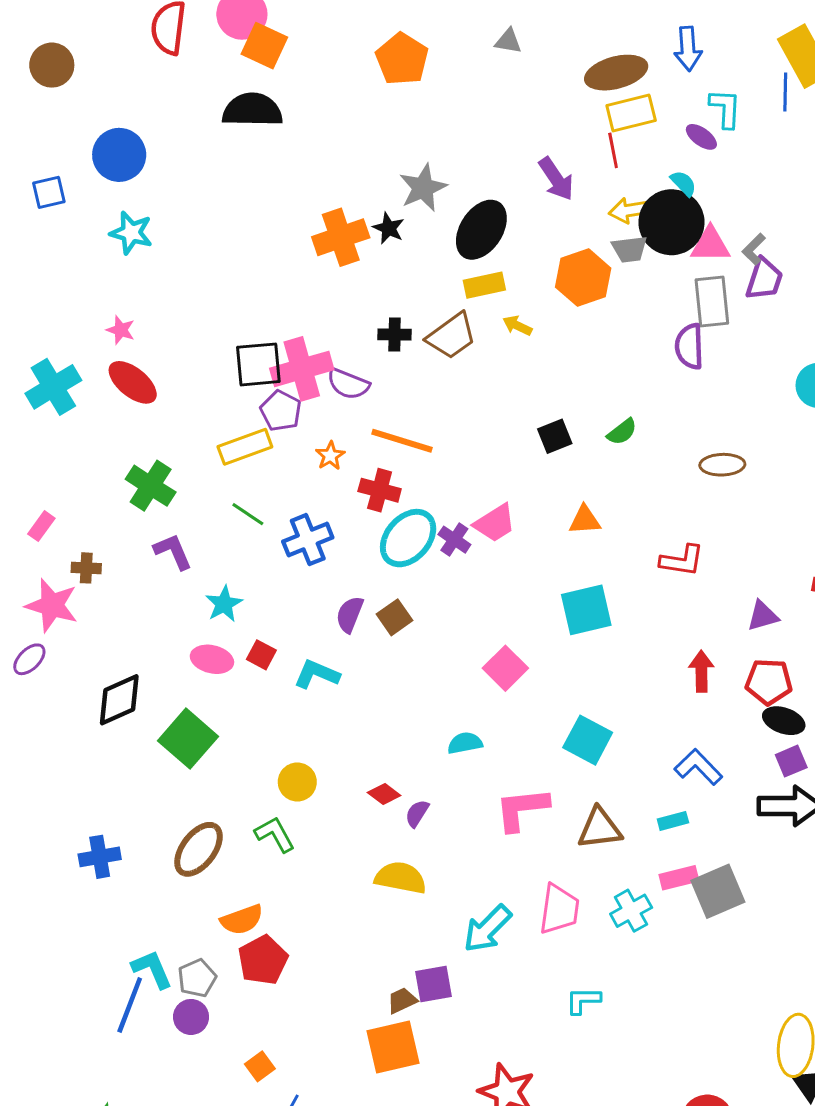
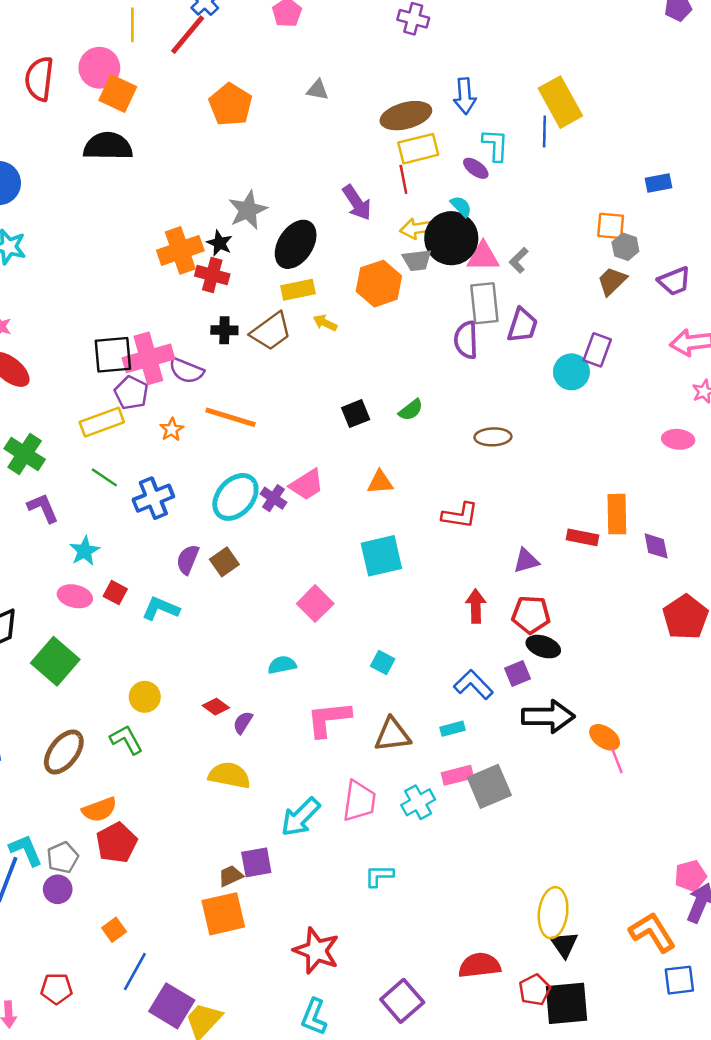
purple trapezoid: (764, 279) -> (522, 325), moved
red cross: (380, 490) -> (212, 275), moved
cyan square: (588, 740) -> (383, 662), size x0.6
purple square: (791, 761) -> (517, 674), moved

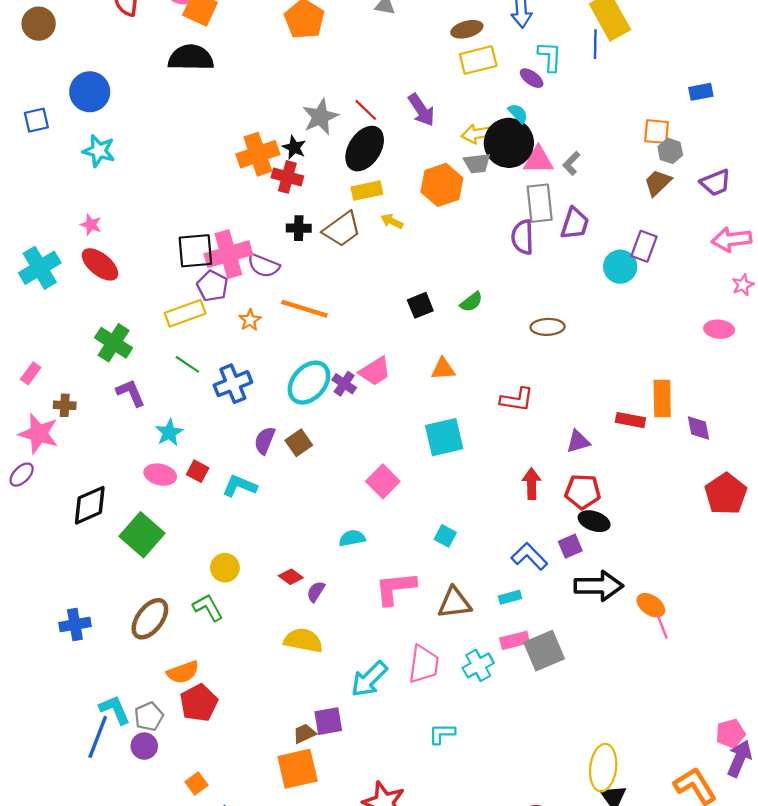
brown ellipse: (406, 116) -> (467, 29), size x0.7
red line: (403, 179) -> (366, 110), moved, turned -35

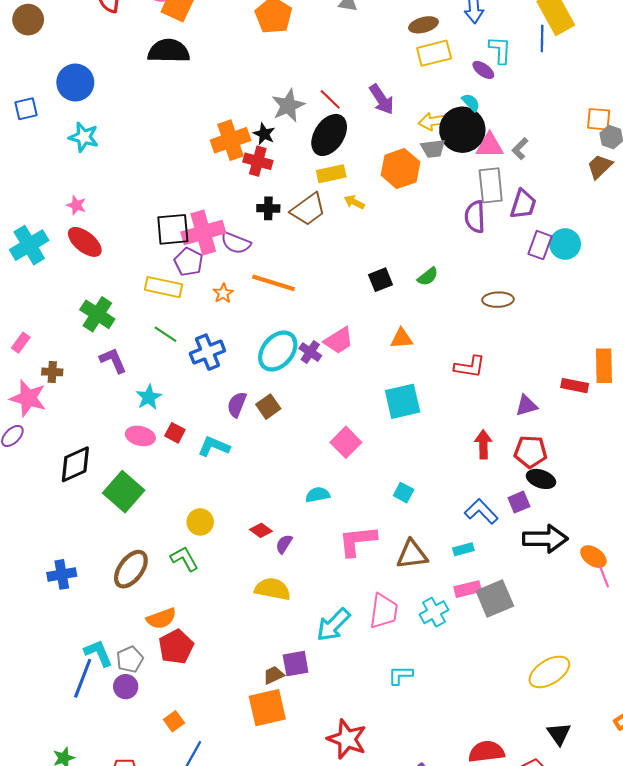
purple rectangle: (644, 246) -> (540, 245), moved
yellow rectangle: (185, 313) -> (163, 287), turned 32
yellow ellipse: (603, 768) -> (549, 672), moved, turned 51

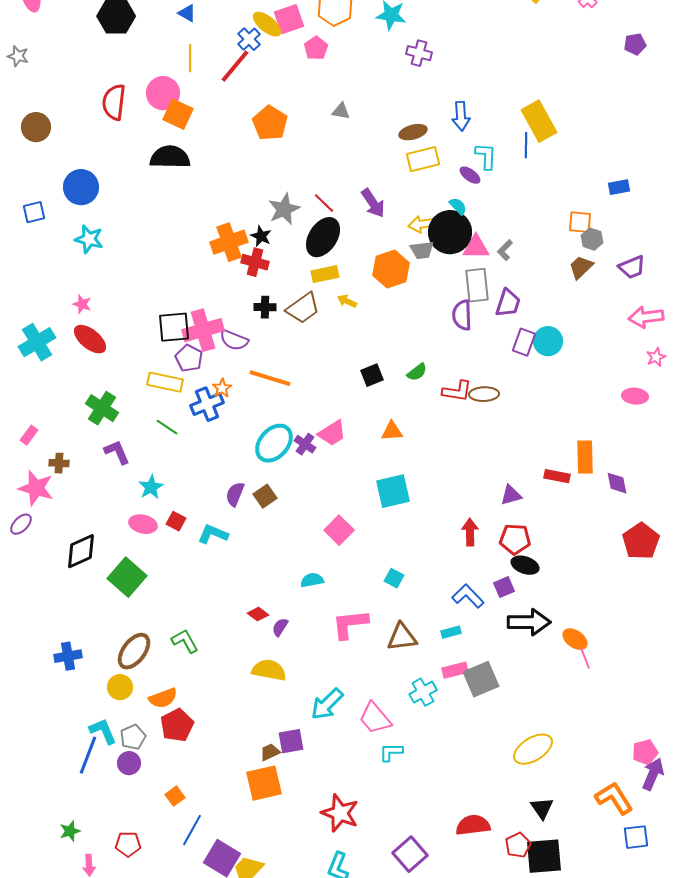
blue cross: (207, 352) -> (207, 404), moved
red L-shape: (470, 367) -> (457, 391), moved
yellow circle: (200, 522) -> (120, 687), moved
pink trapezoid: (384, 611) -> (375, 718), moved, turned 132

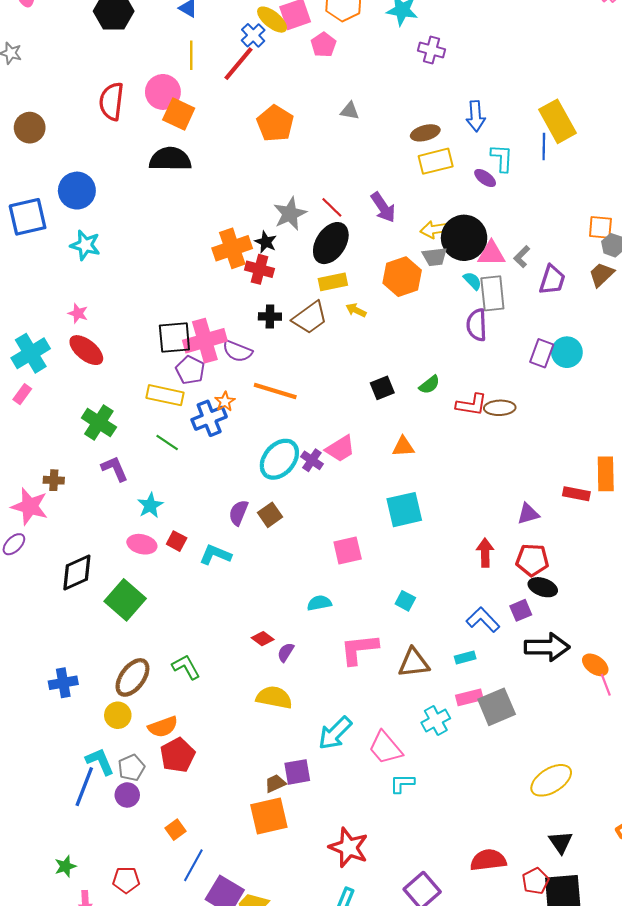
cyan semicircle: (458, 206) -> (472, 281), moved
blue square: (34, 212) -> (28, 217), size x1.6
purple trapezoid: (508, 303) -> (552, 280), moved
pink rectangle: (29, 435) -> (22, 394), moved
pink square: (339, 530) -> (348, 551), turned 32

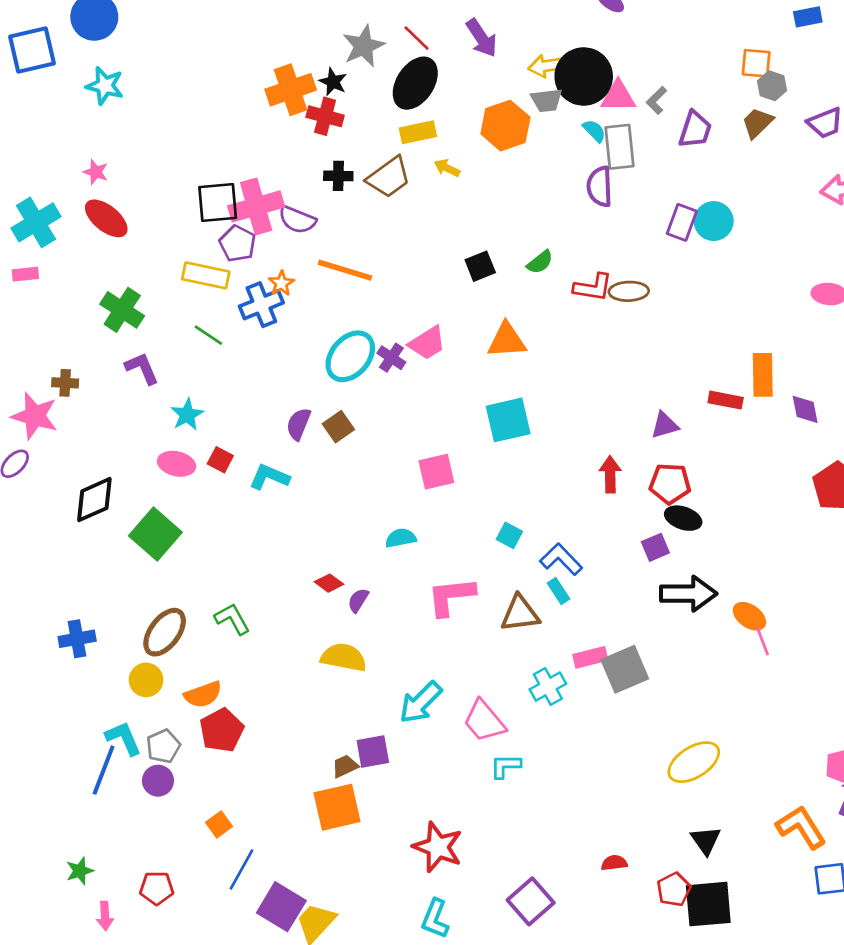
pink rectangle: (22, 394) -> (25, 274), turned 48
orange triangle: (403, 447) -> (507, 340), size x1.4
blue L-shape: (483, 620) -> (561, 559), moved
cyan rectangle: (465, 658) -> (558, 591), moved, turned 72
red semicircle: (488, 860) -> (614, 863), size x0.6

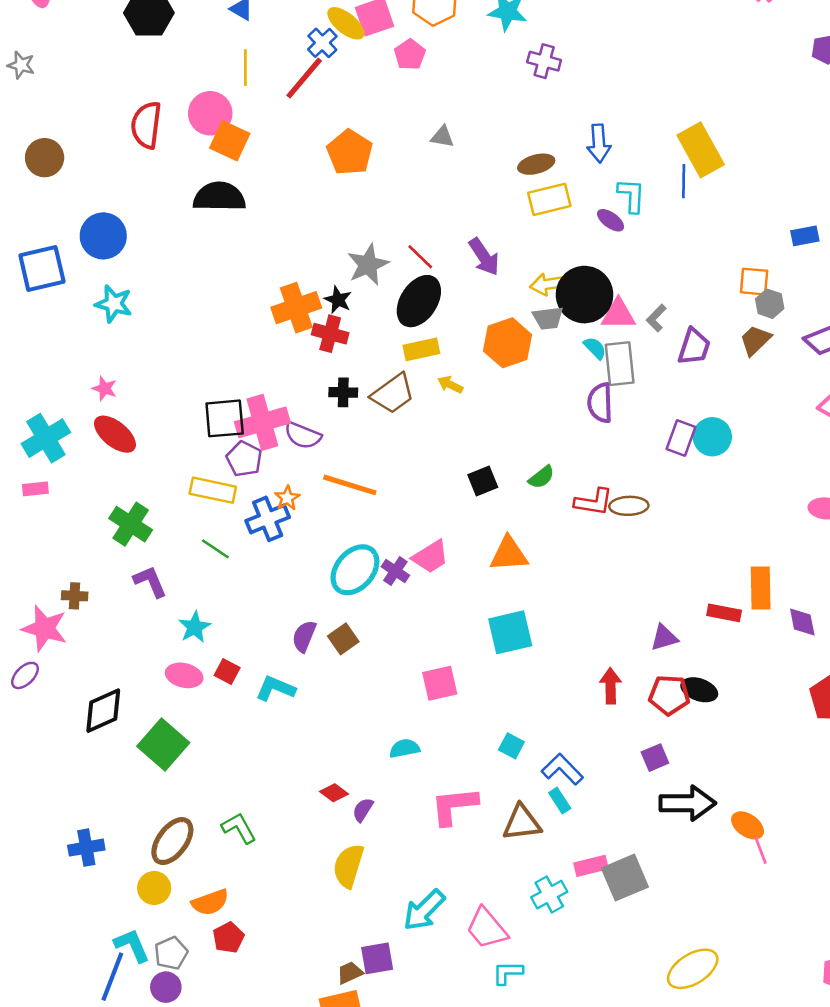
black ellipse: (683, 518) -> (699, 690), moved
yellow semicircle: (344, 657) -> (348, 866), turned -84
red pentagon: (222, 730) -> (228, 938), size x0.7

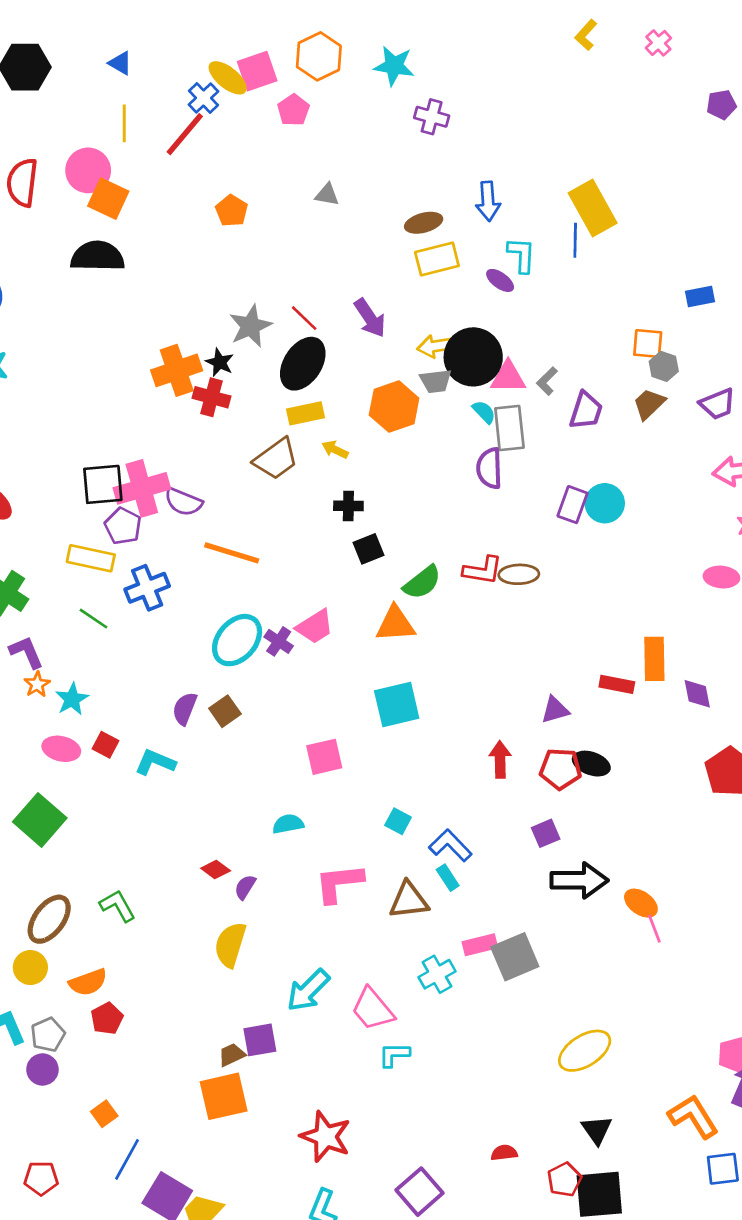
orange pentagon: (350, 152) -> (232, 211), size x0.7
black cross: (343, 392) -> (348, 506), moved
green semicircle: (541, 477) -> (422, 582), moved, size x1.4
orange star: (287, 498) -> (37, 684), moved

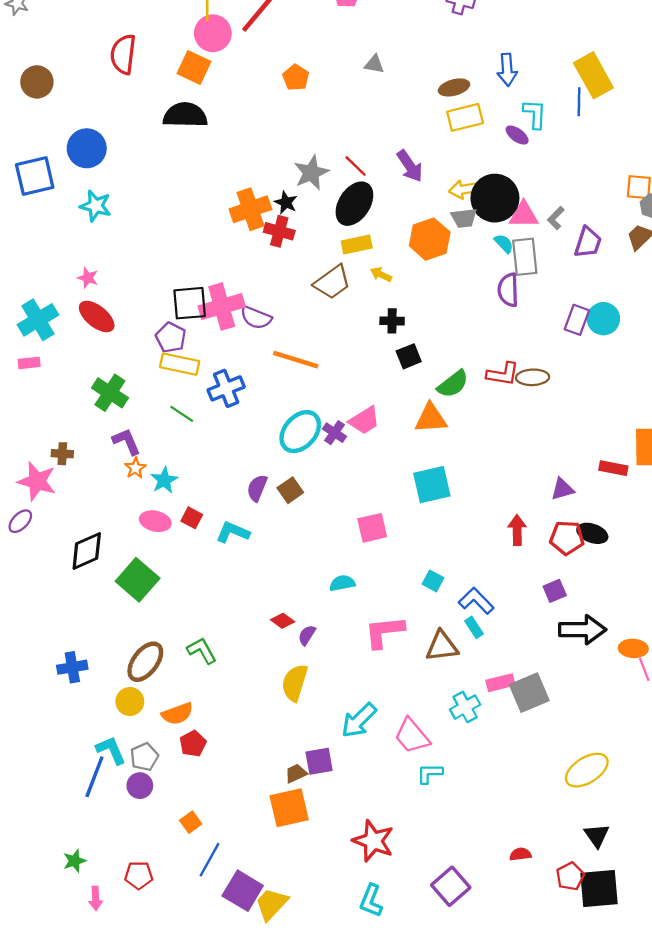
pink circle: (88, 170) -> (213, 33), moved
purple pentagon: (123, 526) -> (171, 338), moved
orange ellipse: (641, 903) -> (633, 648), turned -32

